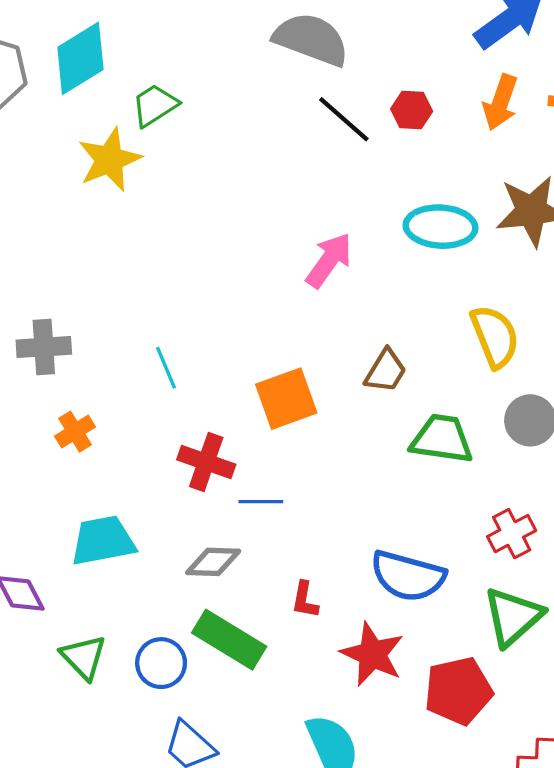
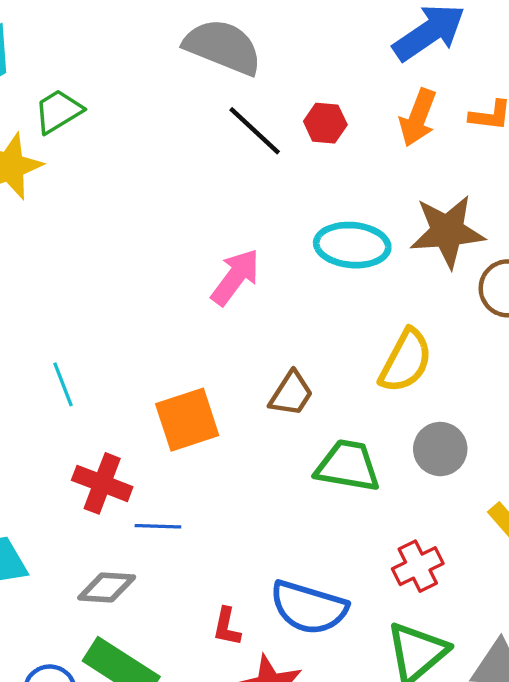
yellow semicircle: (495, 336) -> (406, 361), turned 48
red L-shape: (305, 600) -> (227, 627), moved

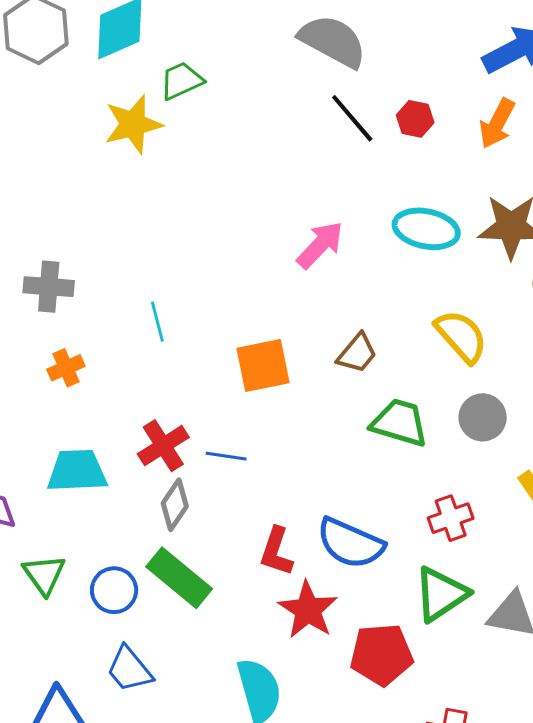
yellow semicircle: (406, 361) -> (461, 336), turned -76
red cross: (102, 483) -> (163, 446), moved, turned 30
gray diamond: (107, 587) -> (175, 505), turned -66
red L-shape: (227, 627) -> (276, 552), size x1.4

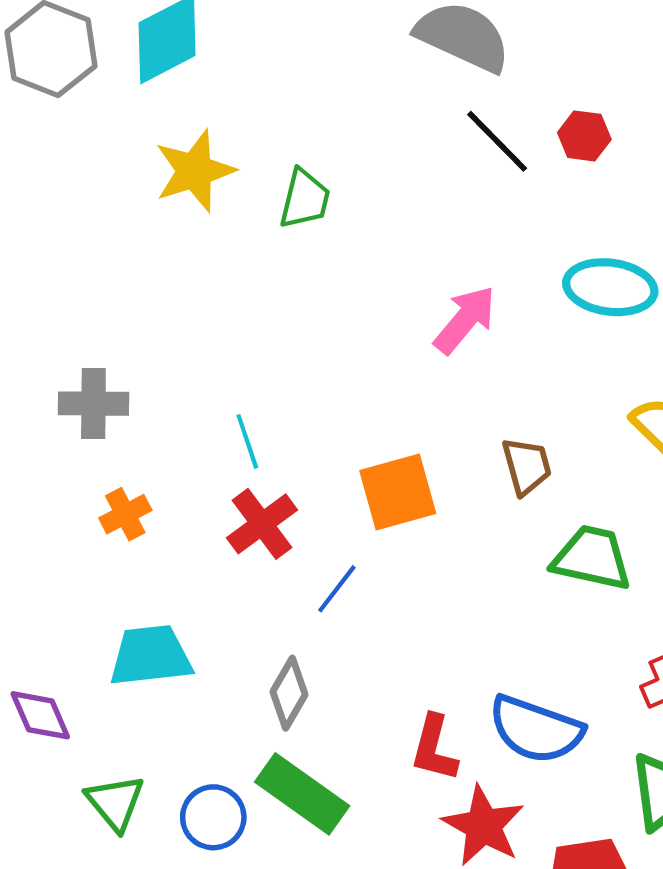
green trapezoid: (181, 81) -> (305, 199), moved, turned 132
brown trapezoid: (357, 353) -> (527, 466), turned -51
red cross: (163, 446) -> (262, 524), moved
blue line: (226, 456) -> (337, 589), moved, turned -57

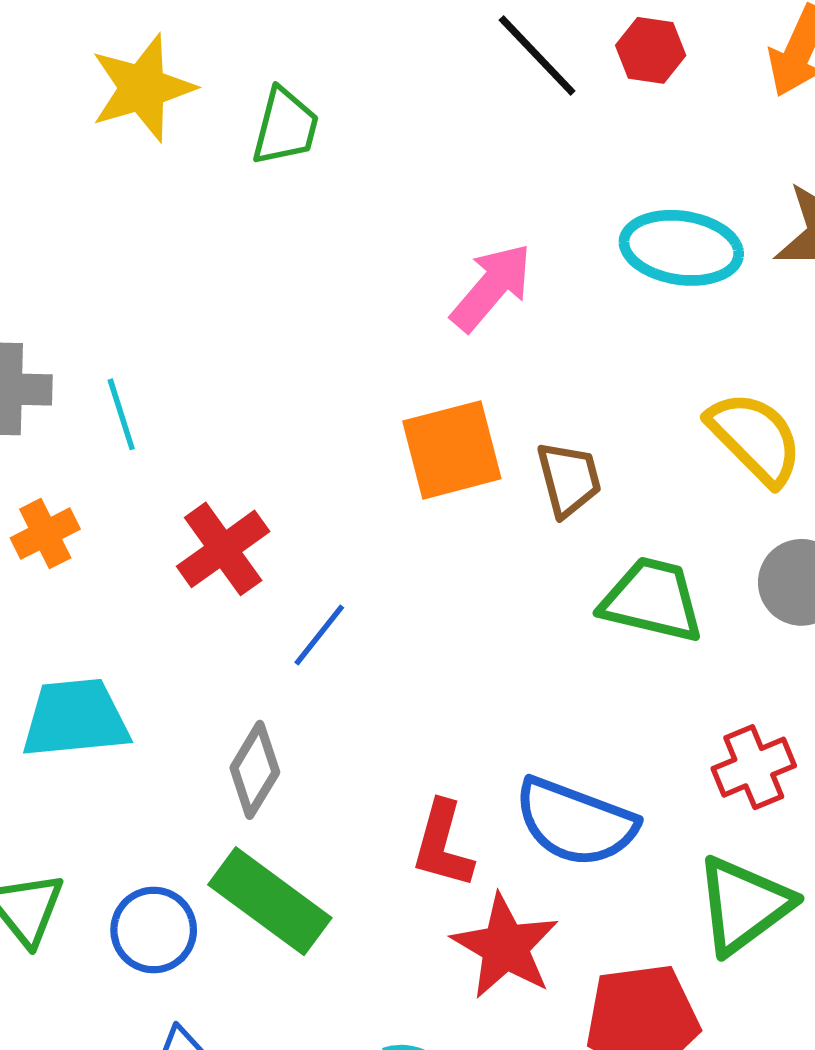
cyan line: (247, 441) -> (121, 414), moved
orange square: (398, 492) -> (452, 450), moved

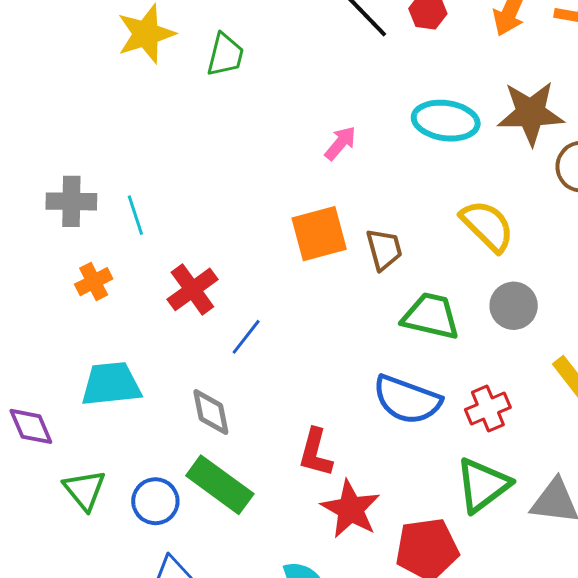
pink arrow: (491, 287) -> (340, 143), size x0.7
gray diamond: (255, 770) -> (211, 412), turned -42
blue semicircle: (575, 822) -> (407, 400), moved

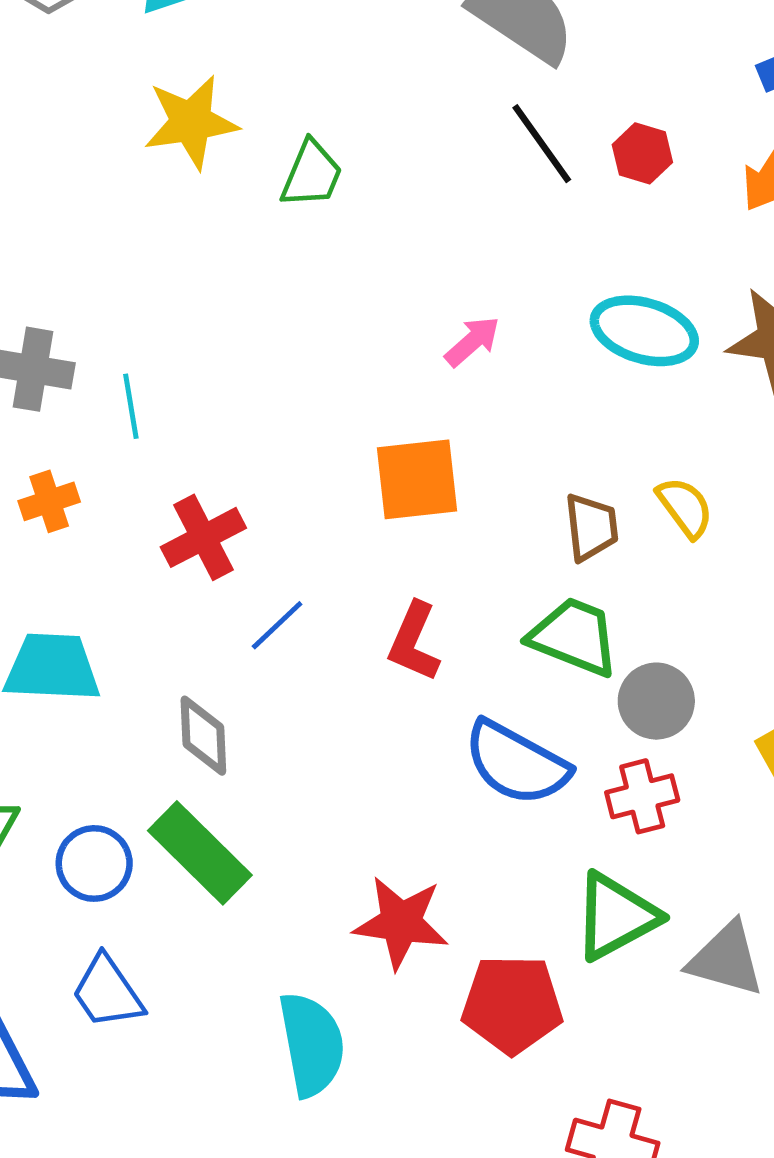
yellow semicircle: (487, 226) -> (685, 507), size x0.7
brown trapezoid: (384, 249) -> (591, 527), moved
gray circle: (514, 306) -> (656, 701), moved
red L-shape: (315, 453) -> (414, 642), moved
red star: (351, 509) -> (401, 923), turned -30

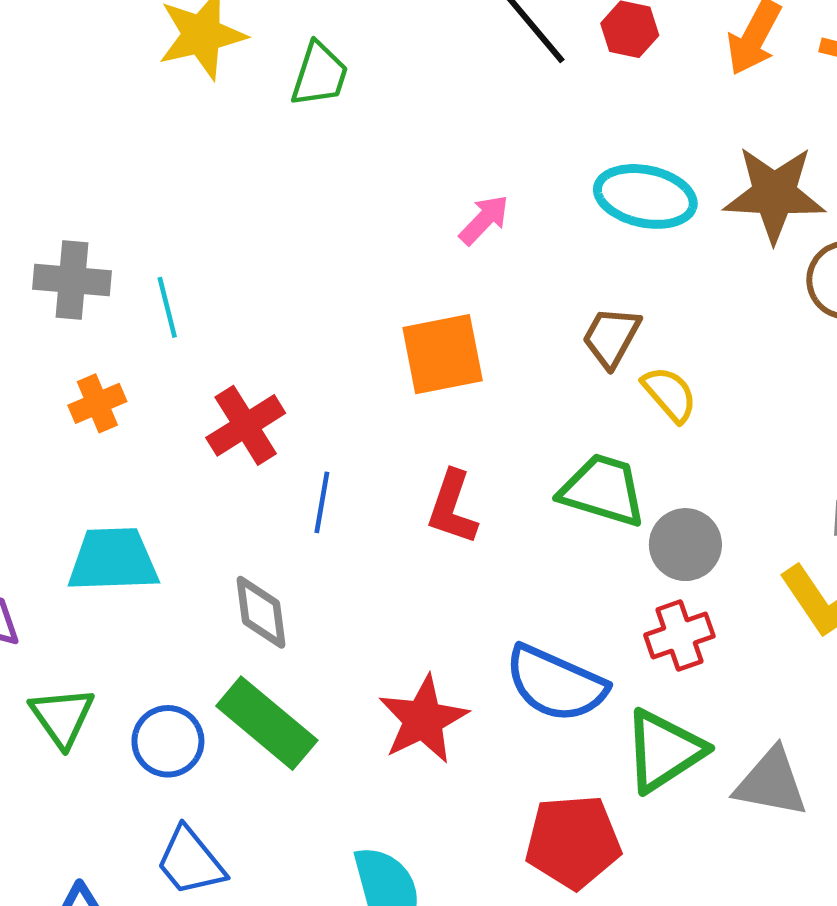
yellow semicircle: (685, 507) -> (670, 394), moved
brown trapezoid: (591, 527) -> (611, 337), moved, turned -140
blue line: (277, 625) -> (322, 502), turned -32
blue semicircle: (516, 763) -> (556, 684), moved
red star: (401, 923) -> (423, 720), moved, turned -30

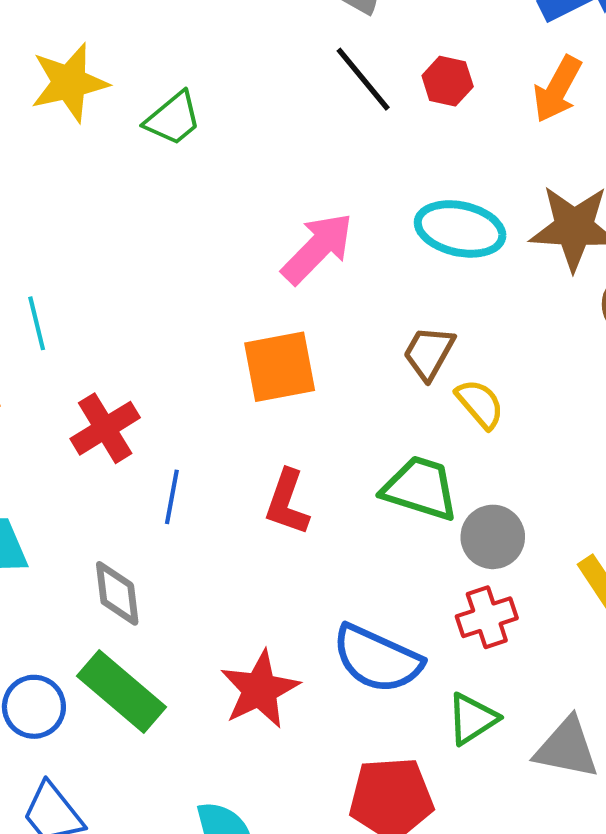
green trapezoid: (320, 75) -> (173, 119), turned 32
pink arrow: (484, 220) -> (317, 248), size x1.6
green triangle: (664, 751) -> (472, 719), size x0.7

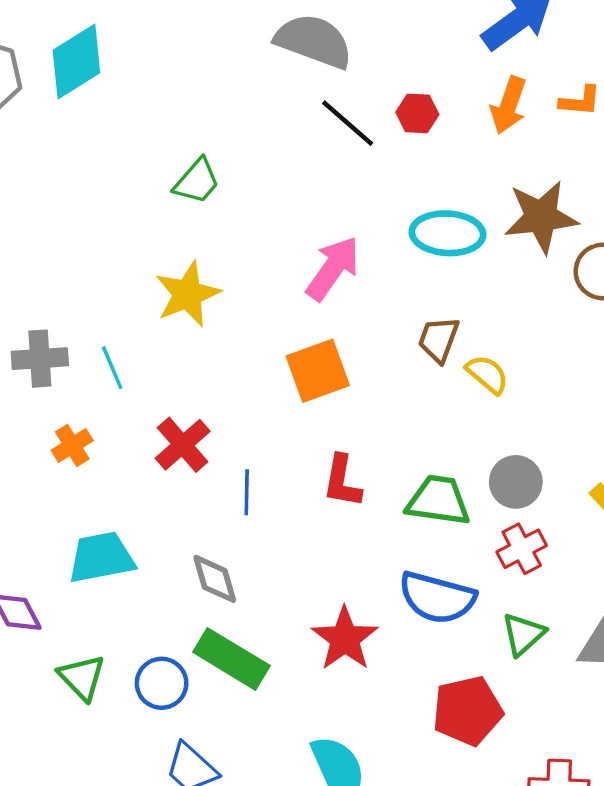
yellow star: (69, 83) -> (188, 294), moved
green trapezoid: (420, 488) -> (438, 501), moved

